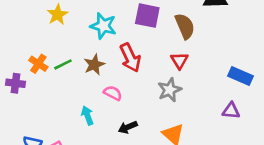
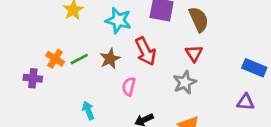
pink semicircle: (113, 93) -> (129, 86), turned -102
cyan arrow: (87, 115) -> (88, 110), moved

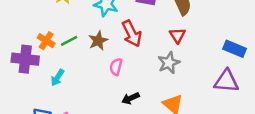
purple cross: (33, 78) -> (25, 59), size x1.5
purple triangle: (246, 102) -> (226, 81), size x1.5
cyan arrow: (88, 110) -> (57, 78), moved, turned -126

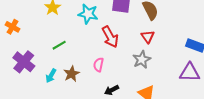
orange cross: (46, 41) -> (12, 27), moved
brown star: (98, 41) -> (72, 74), moved
purple cross: (25, 59) -> (24, 62), turned 35

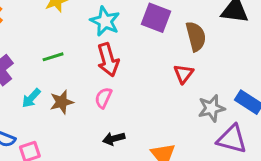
red arrow: (110, 37) -> (108, 60), moved
gray star: (142, 59) -> (211, 108), moved

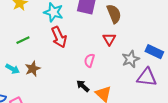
cyan arrow: (31, 98) -> (13, 69), turned -96
pink semicircle: (103, 98) -> (89, 60), moved
black arrow: (114, 139) -> (83, 86), moved, turned 64

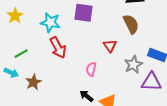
brown semicircle: (114, 14) -> (131, 24), moved
cyan arrow: (13, 69) -> (11, 73), moved

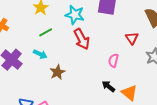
green line: (21, 54) -> (46, 32), moved
cyan arrow: (11, 73) -> (40, 54), moved

